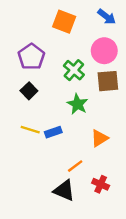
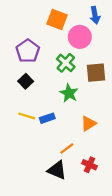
blue arrow: (107, 17) -> (95, 15), turned 42
pink circle: (104, 51) -> (80, 37), moved

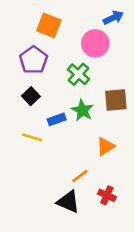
blue arrow: (95, 15) -> (113, 18), turned -105
orange square: (57, 20) -> (49, 25), moved
brown square: (96, 73) -> (116, 100), moved
blue rectangle: (47, 118) -> (57, 119), moved

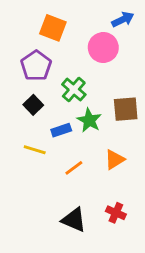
green cross: (79, 74) -> (74, 90), moved
orange line: (80, 176) -> (74, 168), moved

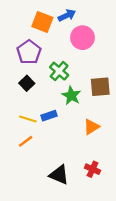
blue arrow: (123, 19) -> (67, 15), moved
blue rectangle: (61, 130) -> (49, 116), moved
orange line: (74, 168) -> (26, 141), moved

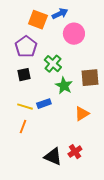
black square: (27, 83) -> (24, 75), turned 32
orange line: (26, 141) -> (23, 127), turned -32
red cross: (93, 169) -> (75, 152), moved, turned 32

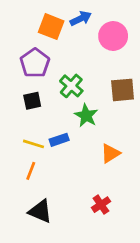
pink circle: (74, 34) -> (113, 36), moved
brown square: (90, 78) -> (123, 90), moved
black triangle: (53, 157) -> (40, 211), moved

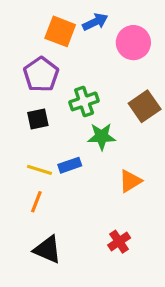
green cross: (71, 86) -> (84, 101), turned 30
brown square: (123, 90) -> (145, 106), turned -30
green star: (86, 116) -> (102, 136), turned -30

